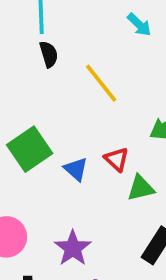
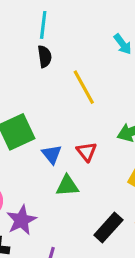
green triangle: (141, 188) -> (67, 186), moved
purple star: (73, 248) -> (21, 220), moved

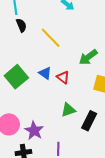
blue triangle: (52, 154) -> (45, 73), moved
green triangle: (67, 186) -> (68, 110), moved

